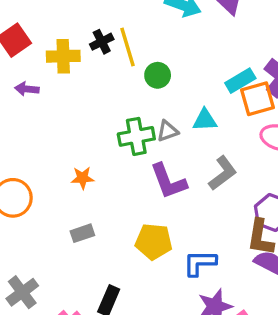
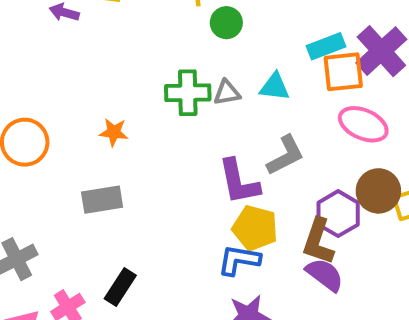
purple L-shape: (168, 181) -> (239, 182), moved
gray rectangle: (82, 233) -> (102, 200), size x1.4
yellow pentagon: (154, 242) -> (255, 228), moved

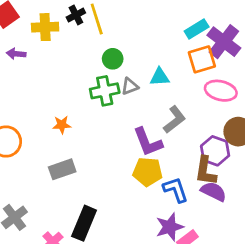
green circle: (226, 23) -> (113, 59), moved
cyan rectangle: (326, 46) -> (197, 29), moved
yellow pentagon: (255, 228) -> (148, 172), moved
blue L-shape: (239, 260) -> (176, 190), moved, turned 72
black rectangle: (120, 287) -> (84, 223), size x1.4

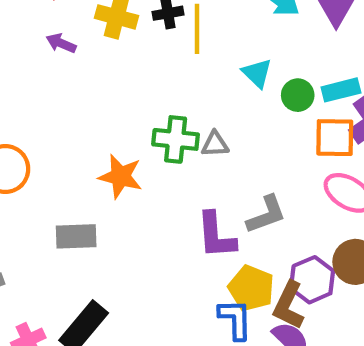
green circle: (113, 59) -> (298, 95), moved
cyan triangle: (160, 77) -> (257, 73), moved, turned 30
orange star: (62, 125) -> (120, 176), moved, size x1.5
yellow pentagon: (148, 172) -> (251, 288), moved

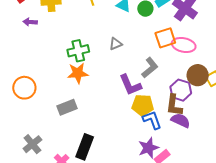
orange square: (335, 138) -> (165, 38), moved
green cross: (176, 139) -> (78, 51), moved
yellow pentagon: (251, 288) -> (143, 105), moved

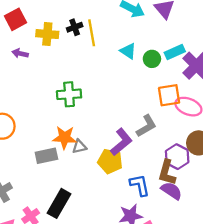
gray triangle: (116, 44) -> (79, 147), moved
orange star: (78, 73) -> (65, 137), moved
purple L-shape: (130, 85) -> (121, 142), turned -115
yellow pentagon: (143, 105) -> (110, 161), moved

